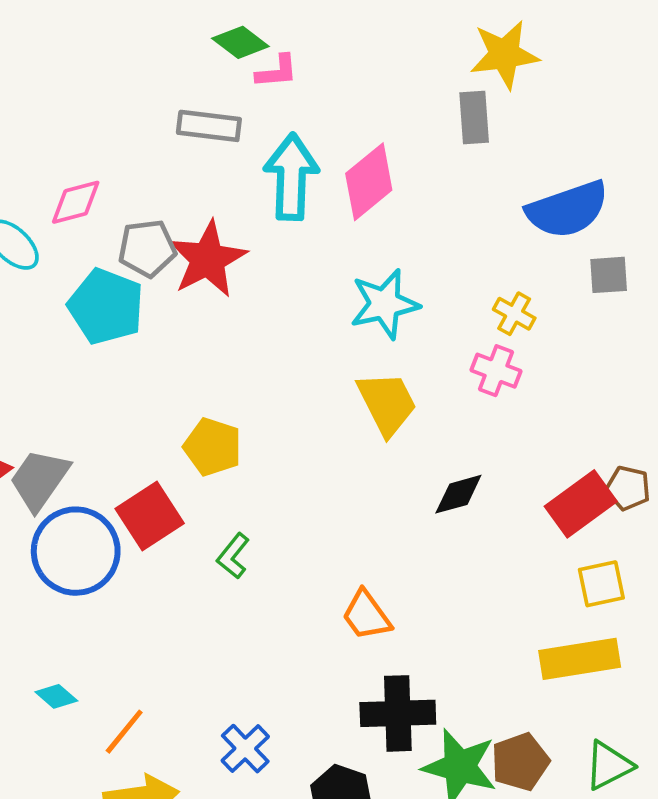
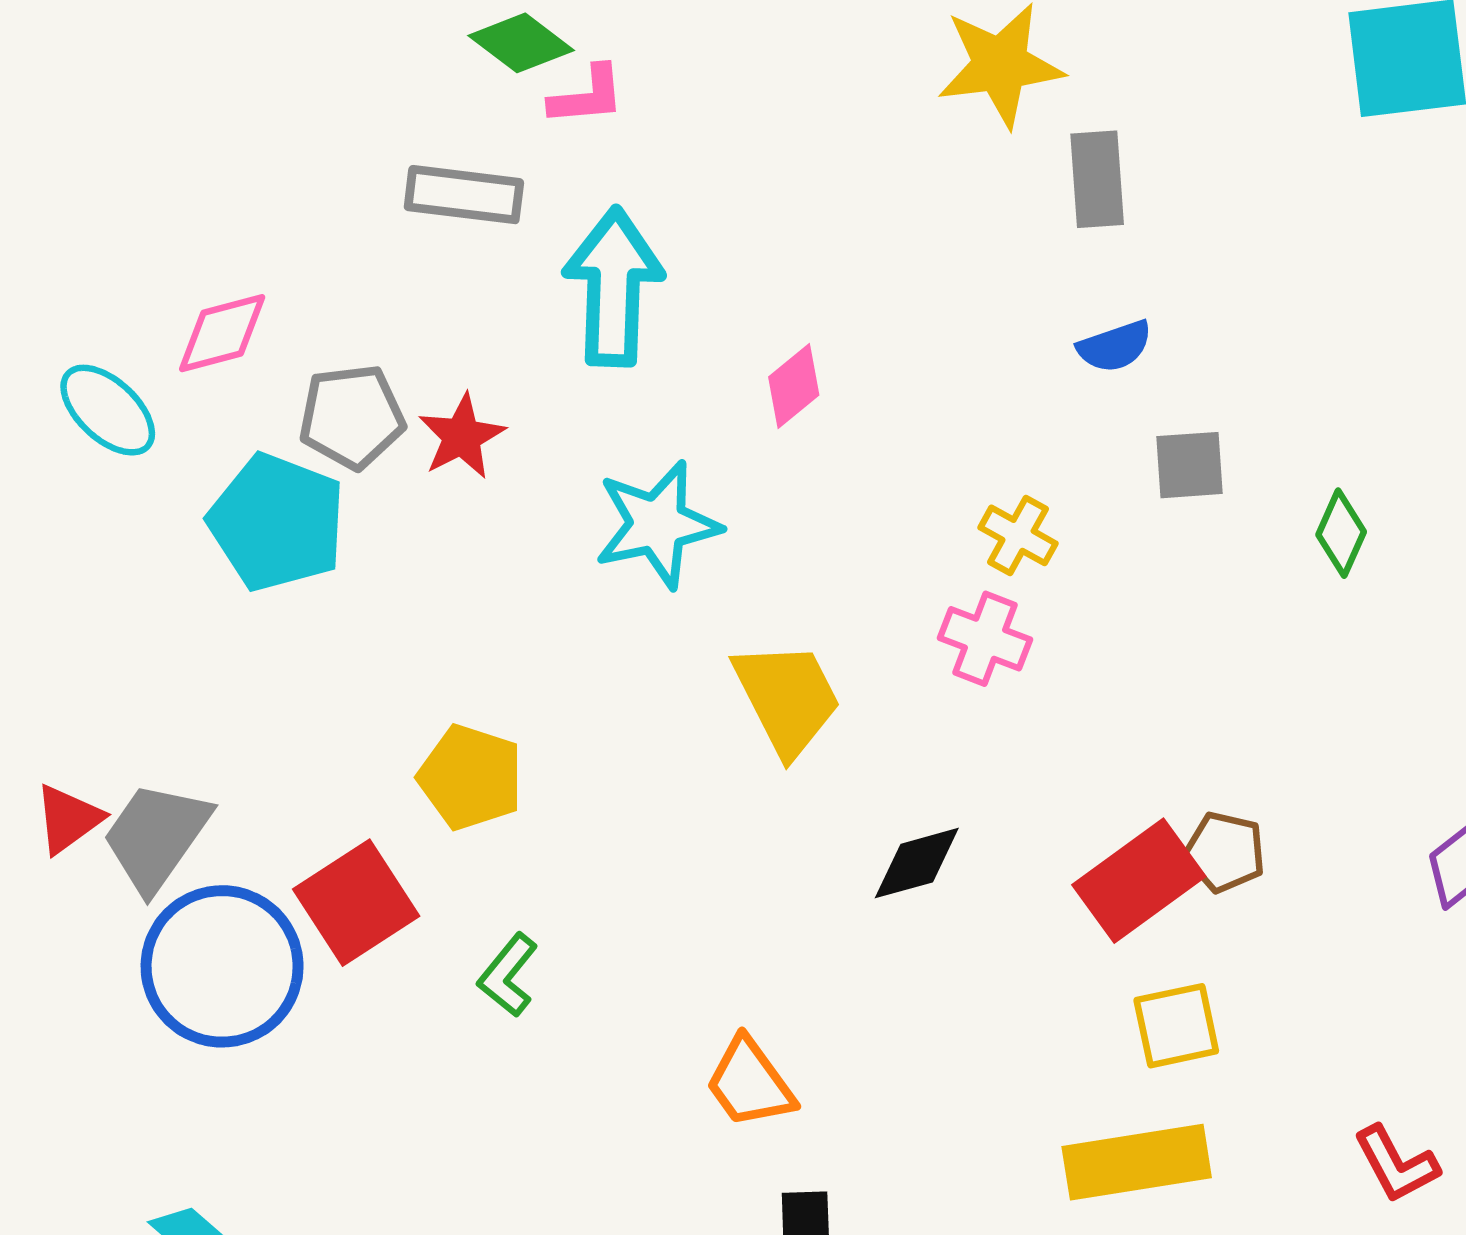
gray rectangle: (474, 117) -> (1097, 179), moved
pink diamond: (369, 182) -> (794, 386), moved, size x0.6
blue semicircle: (567, 210) -> (1115, 346), size x0.5
red star: (208, 259) -> (462, 436), size x0.6
cyan star: (385, 304) -> (657, 524), moved

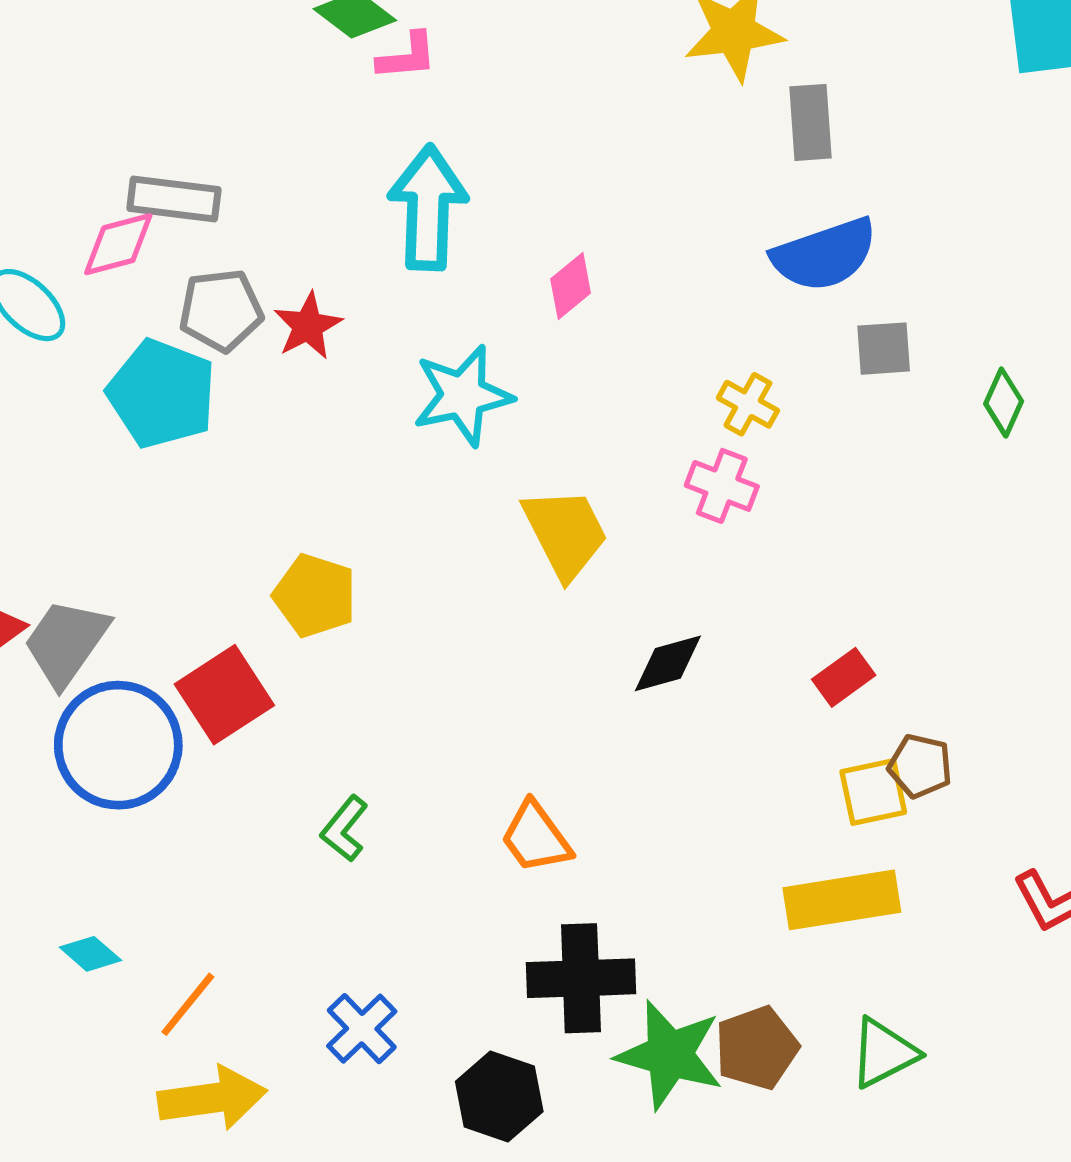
gray rectangle: (464, 195) -> (174, 199), moved
blue semicircle: (1115, 346) -> (824, 255), size x1.8
brown pentagon: (1225, 852) -> (920, 766), moved
red rectangle: (1139, 881) -> (844, 677), size x0.6
green L-shape: (508, 975) -> (344, 829), moved

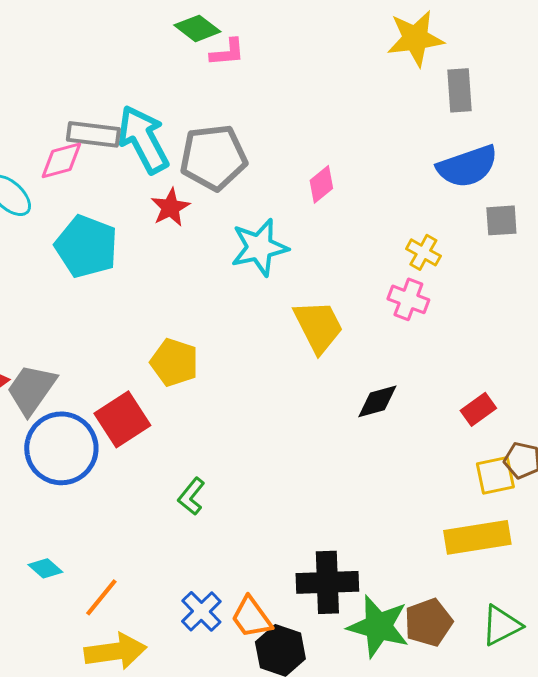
cyan arrow: (428, 208) -> (143, 139), moved, turned -30
gray pentagon: (221, 310) -> (213, 157), moved, size x1.4
orange trapezoid: (536, 837) -> (251, 617), moved

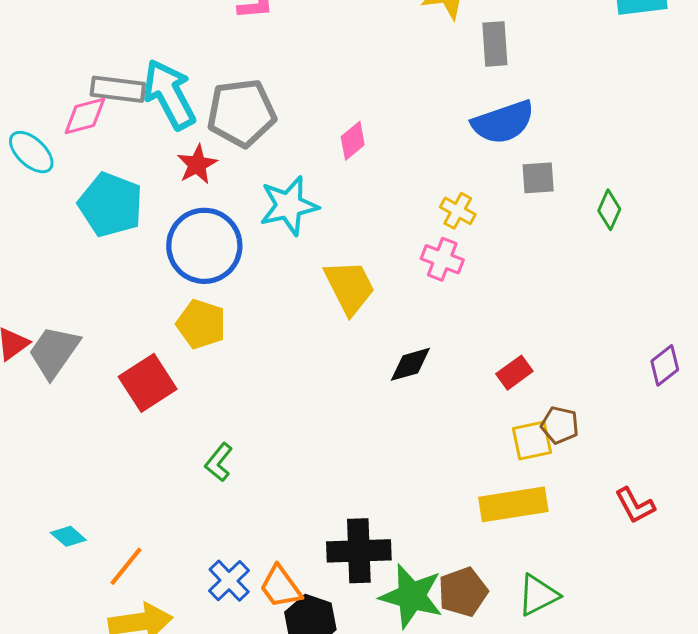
blue circle: (61, 448) -> (204, 246), moved

